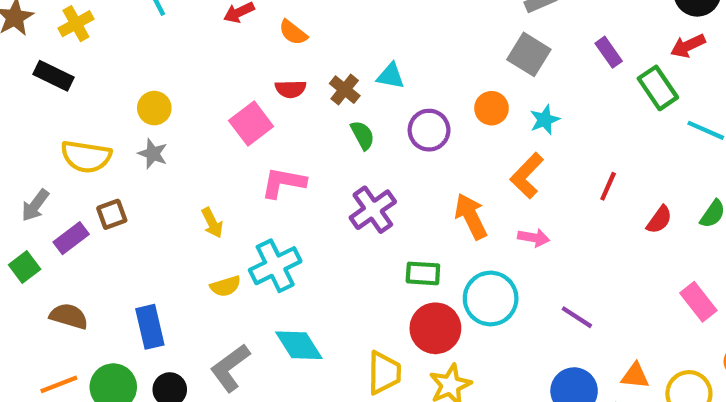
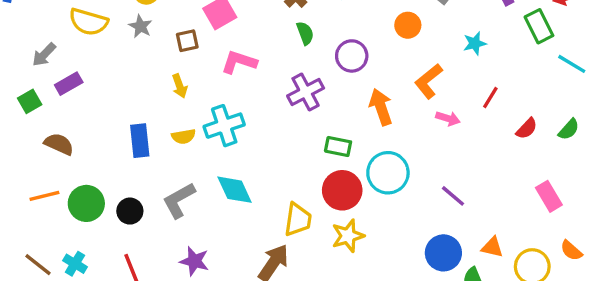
cyan star: (545, 120) -> (475, 43), moved
purple circle: (429, 130) -> (352, 56), moved
brown square: (112, 214) -> (187, 41), moved
pink arrow: (534, 238) -> (448, 119), moved
blue rectangle: (150, 327) -> (140, 141), moved

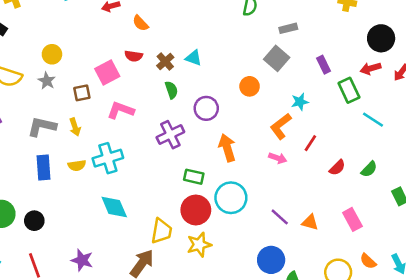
orange L-shape: (429, 81) -> (281, 126), moved
gray L-shape: (179, 200) -> (42, 127), moved, turned 40
orange triangle: (492, 247) -> (310, 222), moved

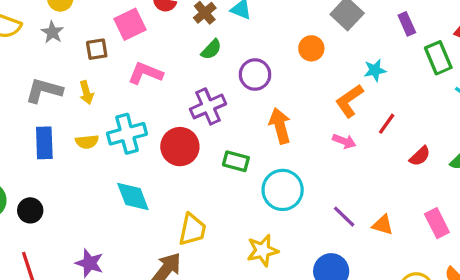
green semicircle: (171, 90) -> (211, 49), turned 60
red circle: (196, 210) -> (180, 147), moved
yellow star: (199, 245) -> (263, 250), moved

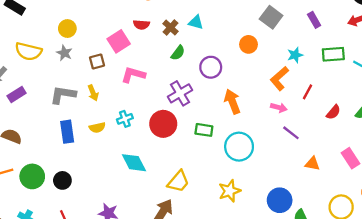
green rectangle: (438, 58) -> (333, 54), moved, turned -65
cyan cross: (127, 134) -> (125, 119), size x0.6
purple line: (344, 217) -> (291, 133), moved
yellow trapezoid: (192, 230) -> (178, 181), turned 35

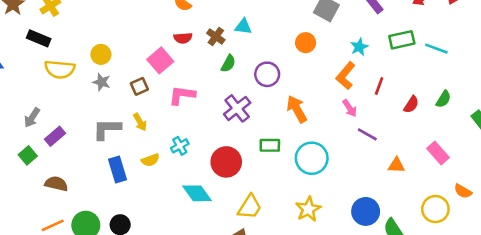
yellow semicircle: (28, 51) -> (60, 69), moved
pink arrow: (279, 108) -> (350, 108), turned 49
red circle: (163, 124) -> (226, 162), moved

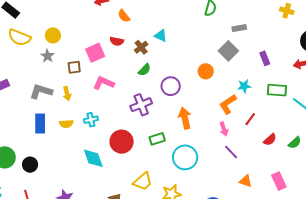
cyan triangle: (243, 27) -> (161, 36), moved
green rectangle: (270, 145) -> (157, 139), turned -35
yellow trapezoid: (250, 207) -> (143, 181), moved

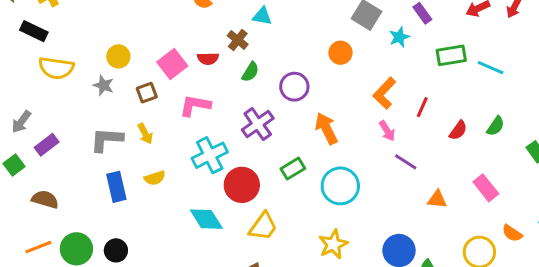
yellow circle: (53, 35) -> (118, 56), moved
red semicircle: (117, 41) -> (208, 59), moved
cyan star: (244, 86) -> (399, 37), moved
cyan cross: (91, 120) -> (210, 155), moved, size x1.6
yellow trapezoid: (143, 181) -> (263, 226), moved

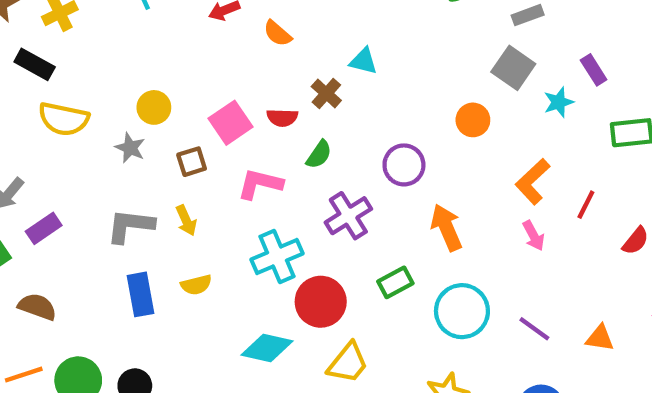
green semicircle: (250, 72) -> (319, 155), moved
purple line: (406, 162) -> (534, 329), moved
cyan diamond: (206, 219) -> (267, 348), turned -48

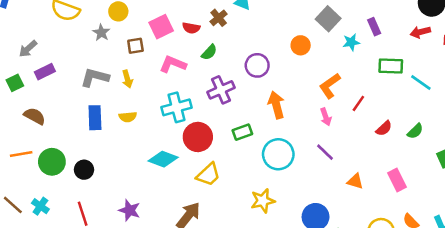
purple line: (534, 329) -> (325, 152), moved

